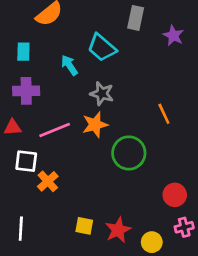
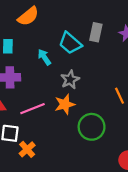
gray rectangle: (136, 18) -> (96, 32), moved
gray star: (102, 94) -> (70, 80), turned 30

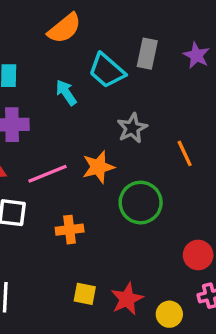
orange semicircle: (28, 16) -> (64, 28), moved
gray star: (70, 80) -> (132, 128), moved
orange cross: (27, 149) -> (70, 230), moved, turned 35

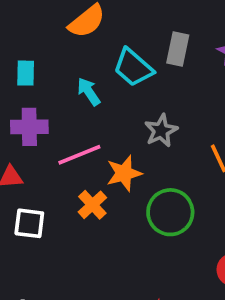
pink line: (48, 174) -> (79, 155), moved
orange cross: (70, 230) -> (92, 205), moved, turned -36

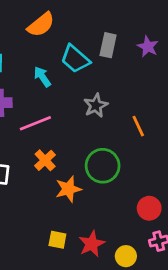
orange star: (124, 173) -> (68, 189), moved

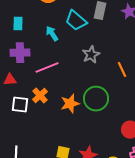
orange cross: (45, 160) -> (40, 96), moved
orange star: (68, 189) -> (70, 104), moved

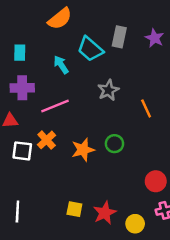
green circle: (96, 99) -> (114, 144), size x0.6

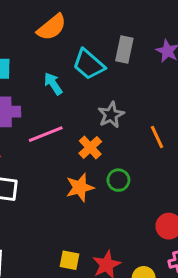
orange cross: (47, 140) -> (90, 147), moved

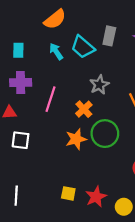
cyan arrow: (53, 84) -> (56, 51), moved
pink line: (46, 134) -> (51, 99), turned -50
green circle: (118, 180) -> (105, 134), size x1.6

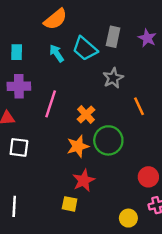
gray star: (99, 85) -> (113, 78), moved
red star: (96, 197) -> (84, 180), moved

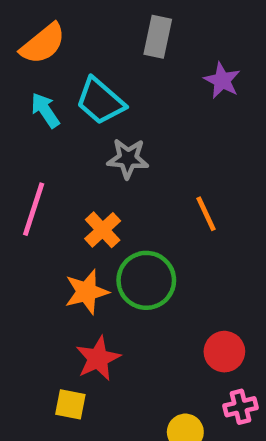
gray rectangle: (113, 37) -> (158, 37), moved
gray star: (113, 78) -> (128, 159), moved, turned 30

